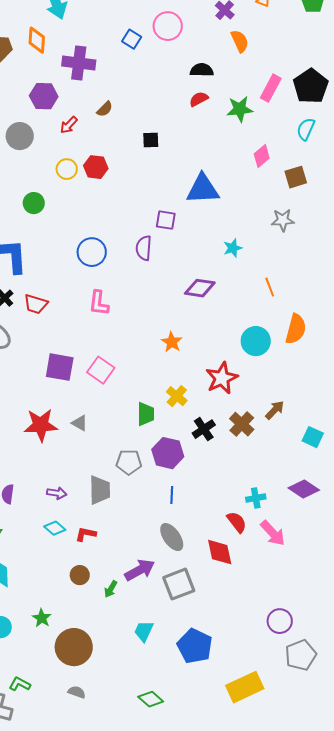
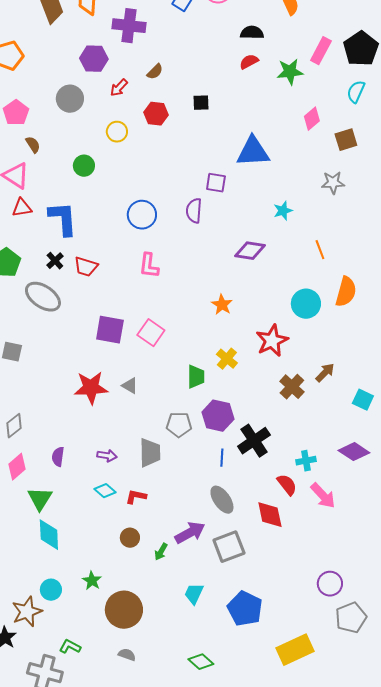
red hexagon: (96, 167) -> (156, 114), moved
black cross: (204, 429) -> (254, 441), moved, size x1.4

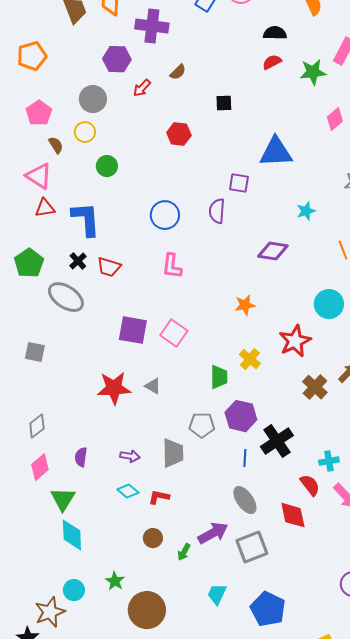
red hexagon: (156, 114) -> (179, 134), moved
yellow circle: (117, 132) -> (85, 132), moved
orange star: (222, 305) -> (245, 305), turned 30

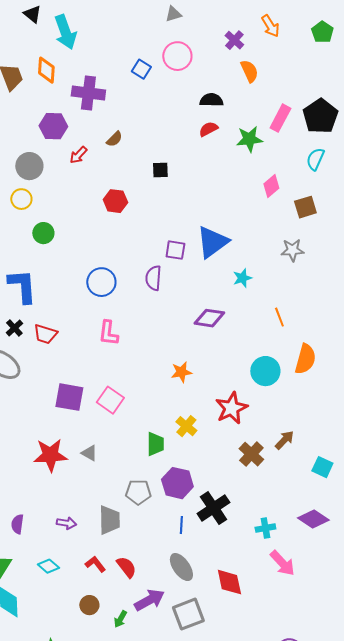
blue triangle: (276, 152) -> (212, 242), moved, turned -33
red semicircle: (310, 485) -> (126, 567), moved
cyan diamond: (128, 491) -> (48, 566), moved
red L-shape: (159, 497) -> (95, 564), turned 40

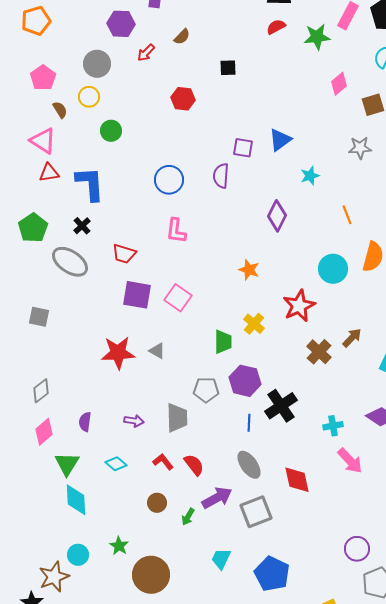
blue triangle: (212, 242) -> (280, 140), size x0.7
purple diamond: (209, 318) -> (277, 216), turned -72
red trapezoid: (45, 334) -> (124, 254), moved
orange star: (181, 372) -> (249, 270), turned 30

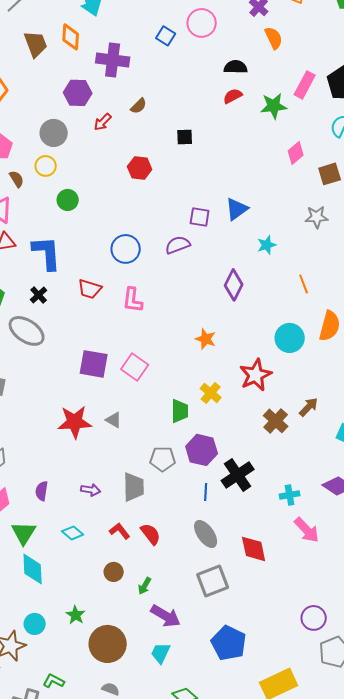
purple semicircle: (221, 176) -> (178, 245), turned 65
red trapezoid: (124, 254) -> (90, 289), moved
purple arrow: (217, 498) -> (166, 616), moved, turned 60
cyan trapezoid: (221, 559) -> (161, 653), moved

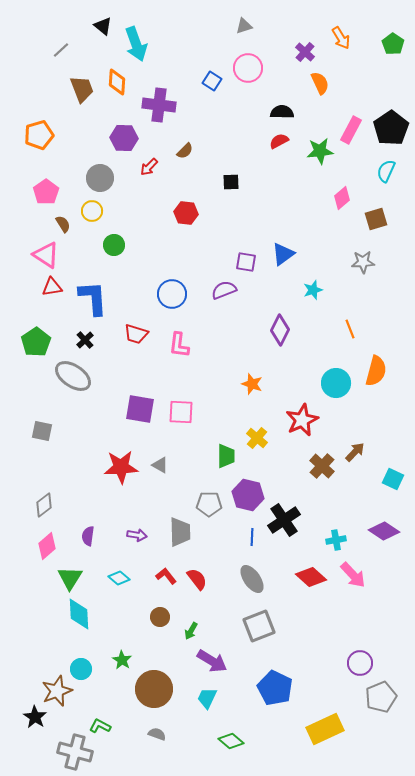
pink square: (135, 367) -> (181, 412), turned -32
red diamond: (254, 549) -> (311, 577), moved, turned -36

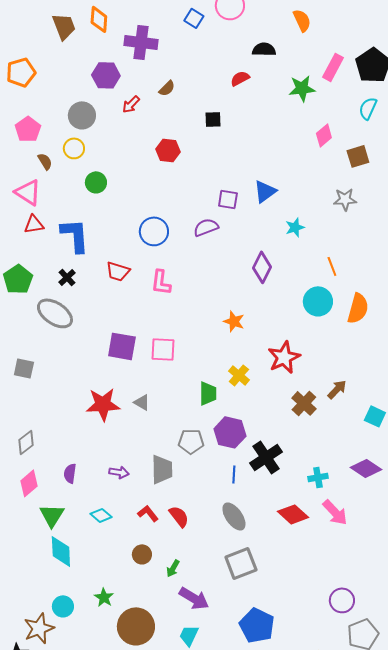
red semicircle: (279, 141) -> (240, 78), moved
cyan circle: (336, 383) -> (318, 301), moved

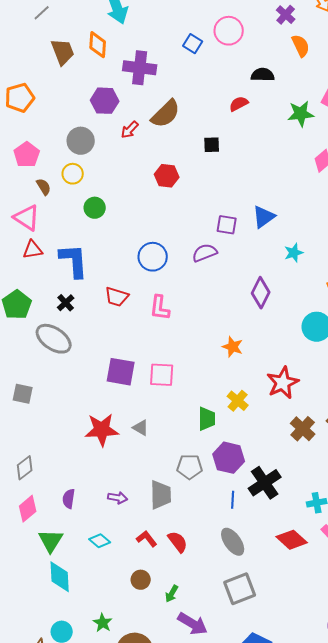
brown semicircle: (167, 88) -> (166, 114), size x1.8

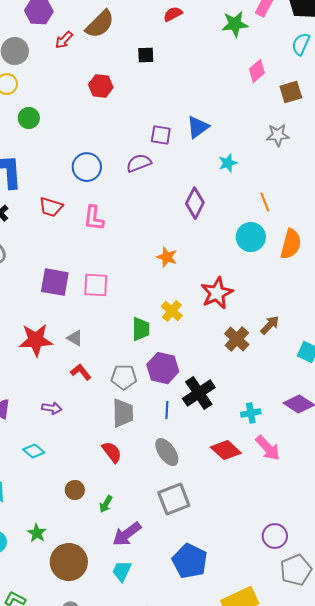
gray trapezoid: (161, 495) -> (123, 413), moved
red L-shape: (147, 539) -> (81, 372), moved
purple arrow: (193, 624) -> (127, 534), turned 112

